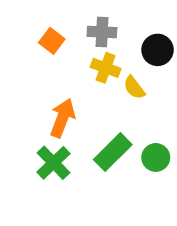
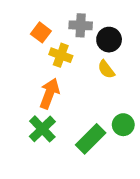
black circle: (158, 50) -> (109, 40), moved
yellow cross: (106, 68) -> (61, 55), moved
green rectangle: (113, 152) -> (91, 139), moved

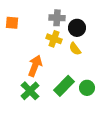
orange square: (41, 32) -> (12, 23), moved, turned -32
yellow cross: (61, 55) -> (54, 39), moved
green rectangle: (91, 139) -> (64, 86), moved

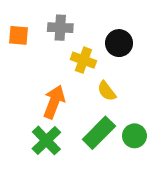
gray cross: (57, 18) -> (60, 28), moved
yellow semicircle: (75, 49) -> (107, 91), moved

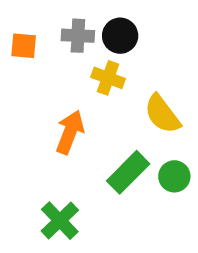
black circle: (119, 43) -> (120, 36), moved
yellow semicircle: (107, 91) -> (162, 114), moved, size x1.5
green cross: (46, 140) -> (60, 221), moved

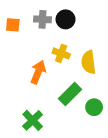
yellow cross: (108, 78) -> (61, 53), moved
yellow semicircle: (162, 114) -> (89, 62), turned 30
green circle: (174, 176) -> (94, 107), moved

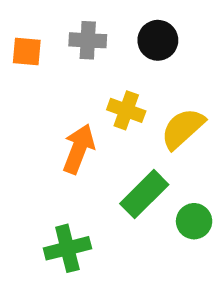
black circle: (66, 19) -> (158, 40), moved
yellow semicircle: (89, 62) -> (183, 128), turned 55
green cross: (33, 120) -> (67, 248), turned 30

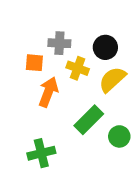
gray cross: (88, 40) -> (59, 43), moved
black circle: (158, 40) -> (105, 47), moved
orange square: (27, 52) -> (34, 63), moved

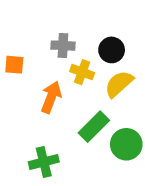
orange square: (34, 63) -> (14, 65), moved
green circle: (119, 136) -> (126, 144), size x1.4

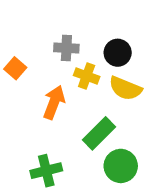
orange square: (14, 65) -> (15, 68), turned 36
yellow semicircle: (119, 84) -> (125, 88), turned -116
green circle: (126, 144) -> (121, 166), moved

